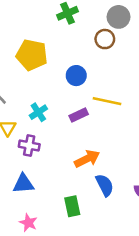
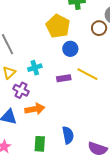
yellow pentagon: (32, 55) -> (58, 26), moved
orange arrow: (87, 159) -> (35, 109), moved

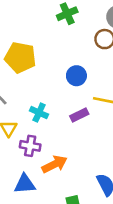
yellow pentagon: (58, 26) -> (20, 57), moved
cyan cross: (35, 68) -> (39, 113), turned -32

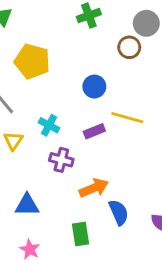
purple cross: (30, 146) -> (61, 160), moved
orange arrow: (54, 164) -> (94, 188), moved

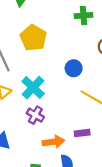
cyan cross: (49, 125) -> (33, 88), size x1.5
purple rectangle: (94, 131) -> (82, 133), moved

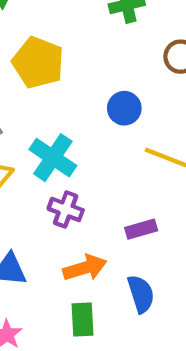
purple rectangle: (82, 133) -> (141, 229), moved
orange arrow: (53, 142) -> (85, 268), moved

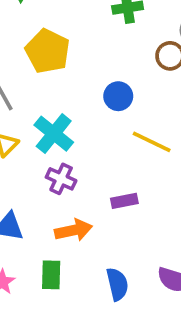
blue semicircle: (141, 294) -> (117, 284), moved
green rectangle: (83, 320) -> (51, 275), moved

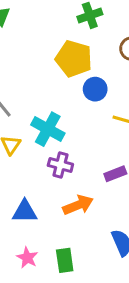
yellow pentagon: (48, 51) -> (74, 59), moved
green rectangle: (51, 275) -> (65, 260), moved

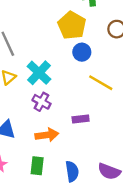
green rectangle: (65, 260) -> (37, 166), moved

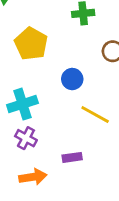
yellow pentagon: (72, 25) -> (31, 44), moved
cyan cross: (39, 73) -> (22, 104), turned 30

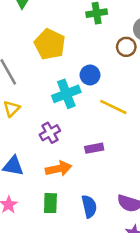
cyan cross: (22, 104) -> (66, 94), moved
purple cross: (26, 138) -> (50, 133), turned 36

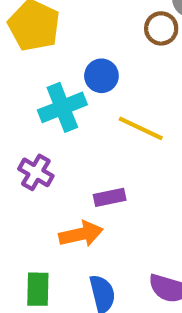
purple cross: (50, 133) -> (36, 172), turned -30
orange arrow: (59, 169) -> (81, 234), moved

